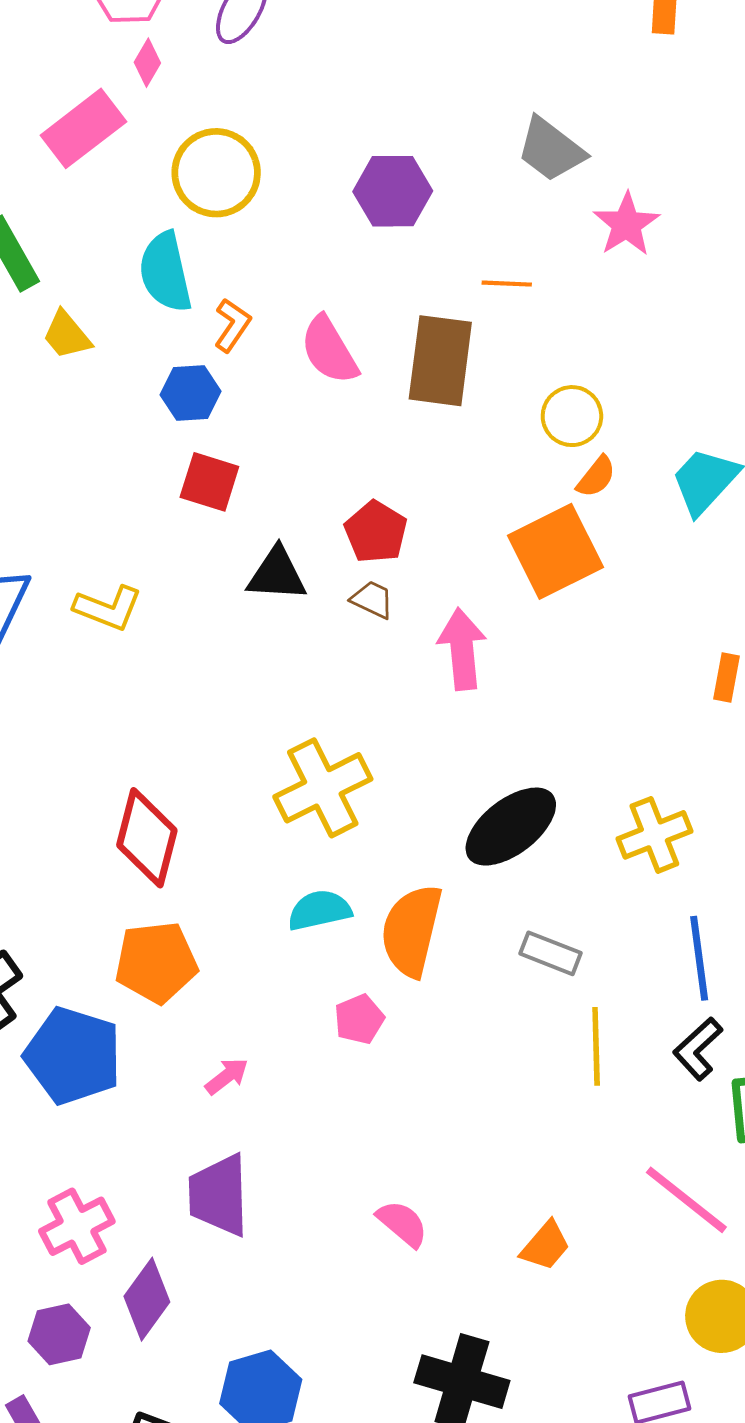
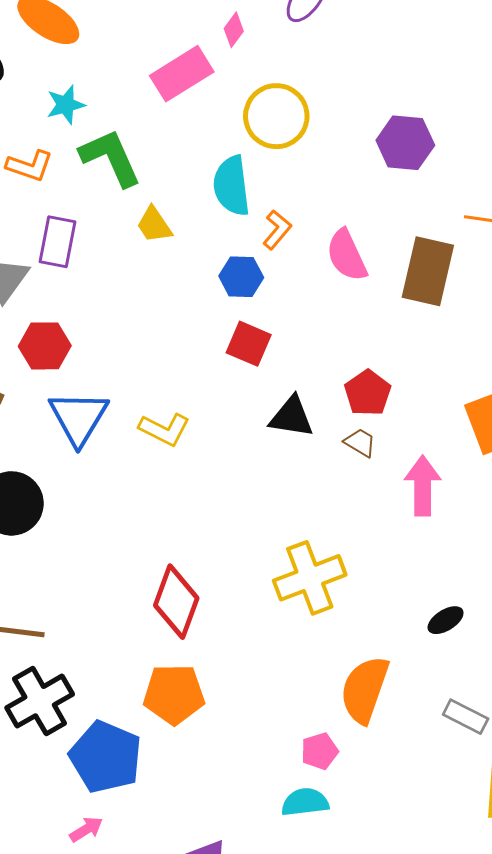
black ellipse: (511, 827) -> (446, 620), size x0.5
cyan semicircle: (319, 910) -> (305, 802), moved
pink arrow: (227, 1076) -> (86, 829), moved

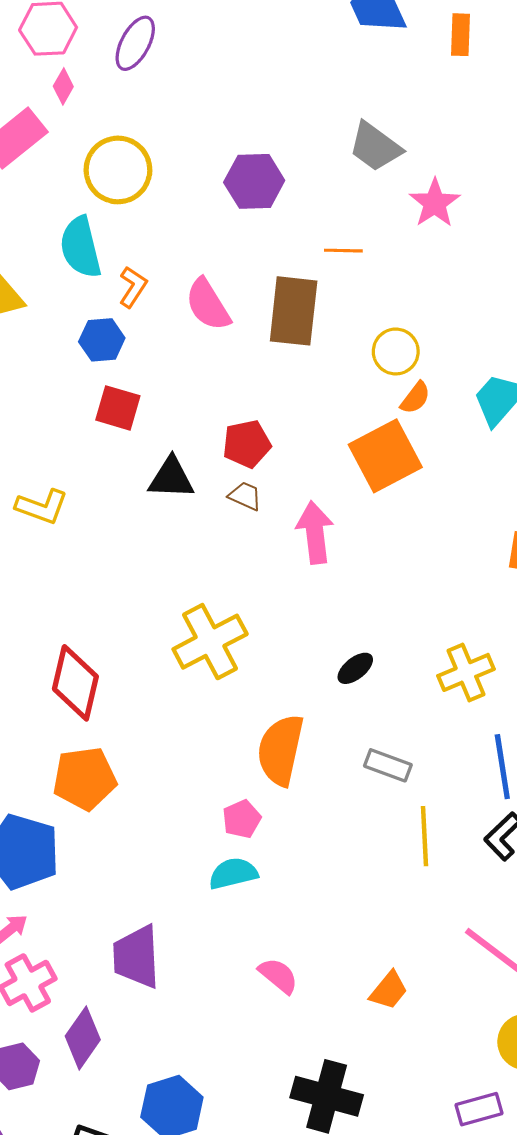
red pentagon: (368, 393) -> (247, 444), turned 30

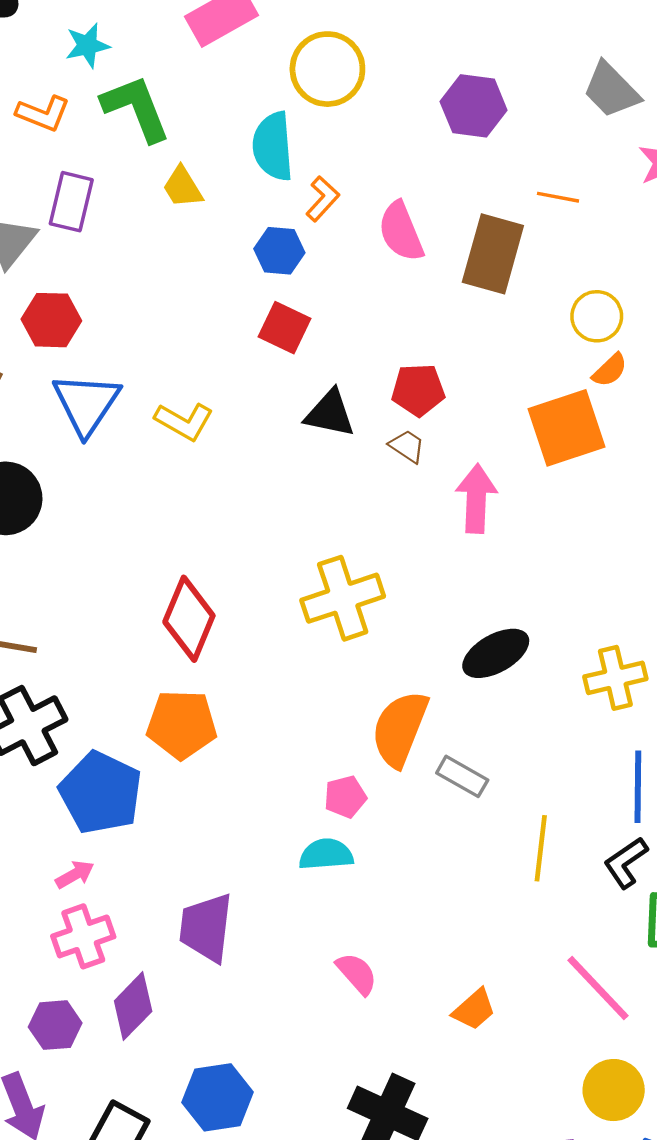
black ellipse: (355, 668) -> (496, 653), size x1.6
gray rectangle: (388, 765) -> (462, 776), moved

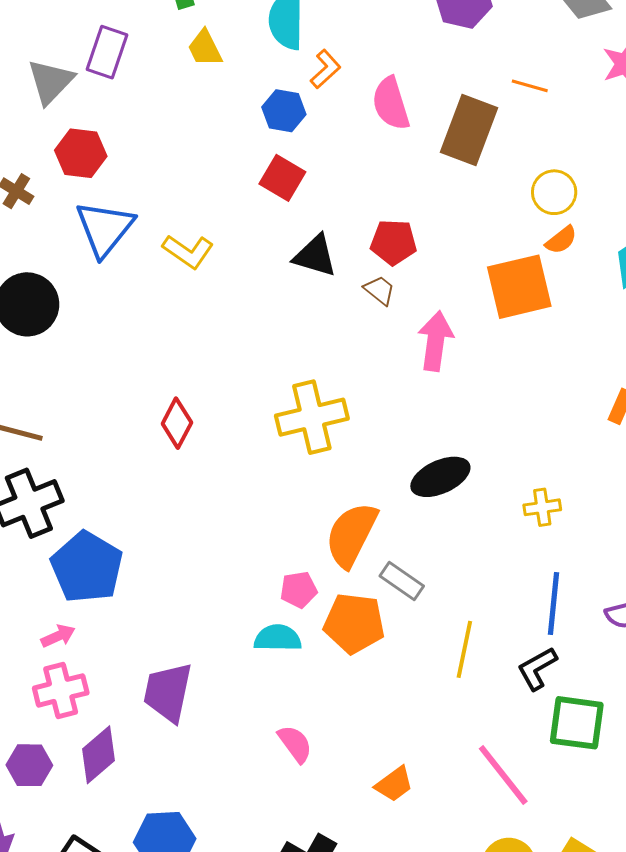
red diamond: (189, 619) -> (177, 423), size x0.7
yellow cross: (615, 678) -> (542, 507), size x0.7
orange pentagon: (182, 724) -> (354, 623), moved

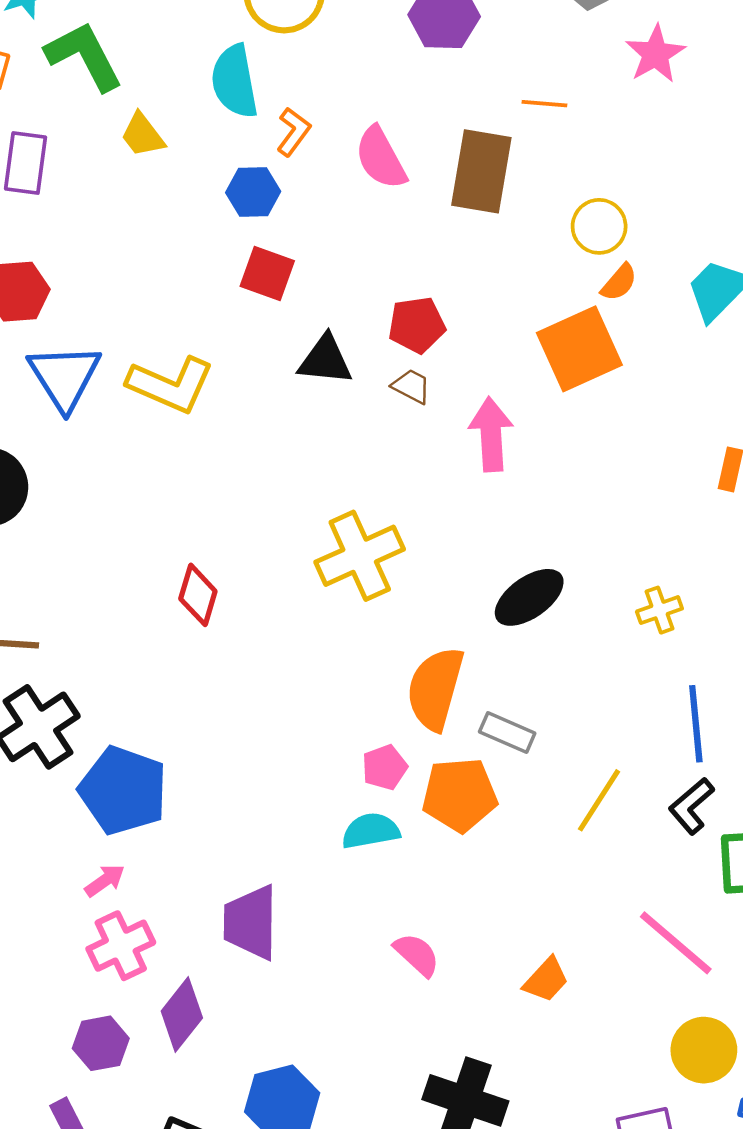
yellow L-shape: (188, 251) -> (171, 385), size x1.4
yellow line: (464, 649) -> (599, 800), turned 32

